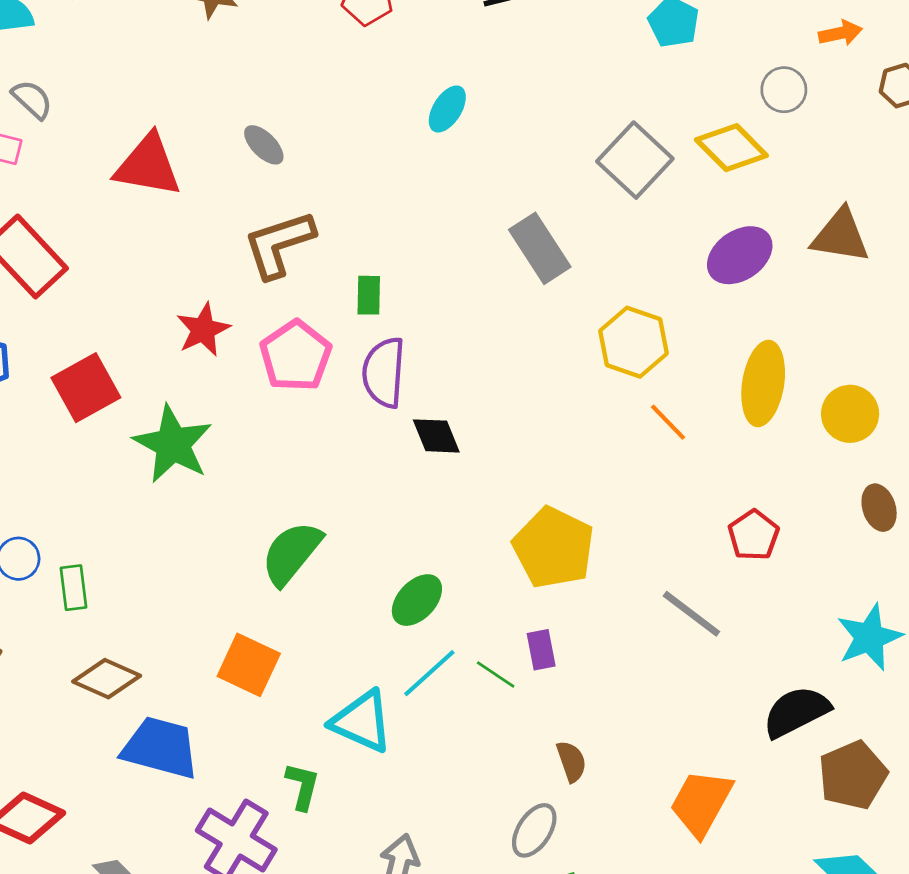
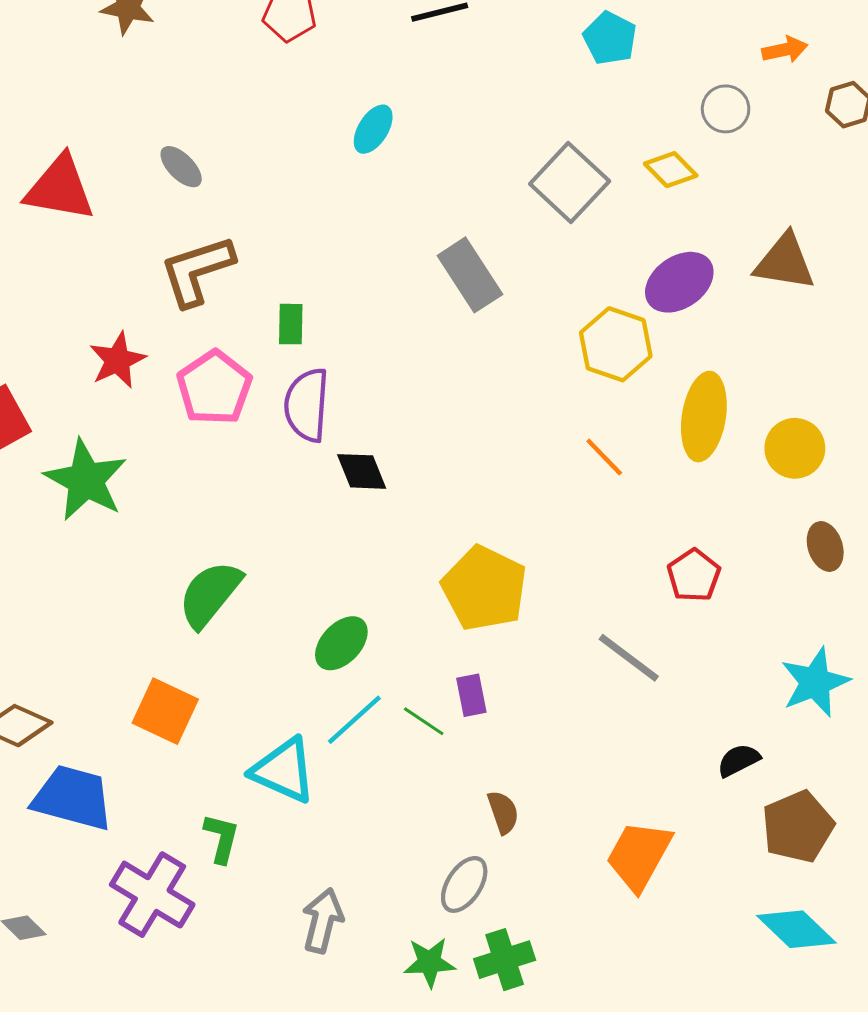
yellow diamond: (731, 148) -> (671, 170), size x0.7
yellow hexagon: (634, 342) -> (616, 344), moved
black semicircle: (796, 712) -> (739, 760), size x0.6

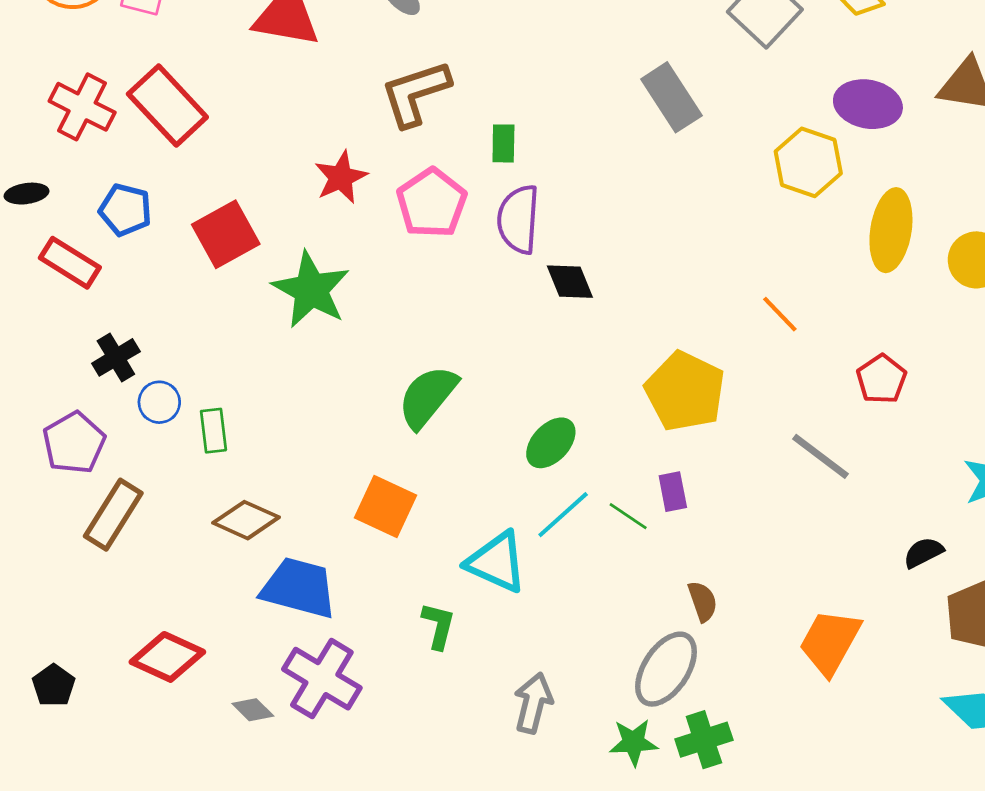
purple ellipse: (679, 282) -> (868, 104), turned 46
orange line: (604, 457) -> (780, 314), moved
gray ellipse: (464, 884) -> (666, 669), size x1.4
purple cross: (152, 895) -> (322, 679), moved

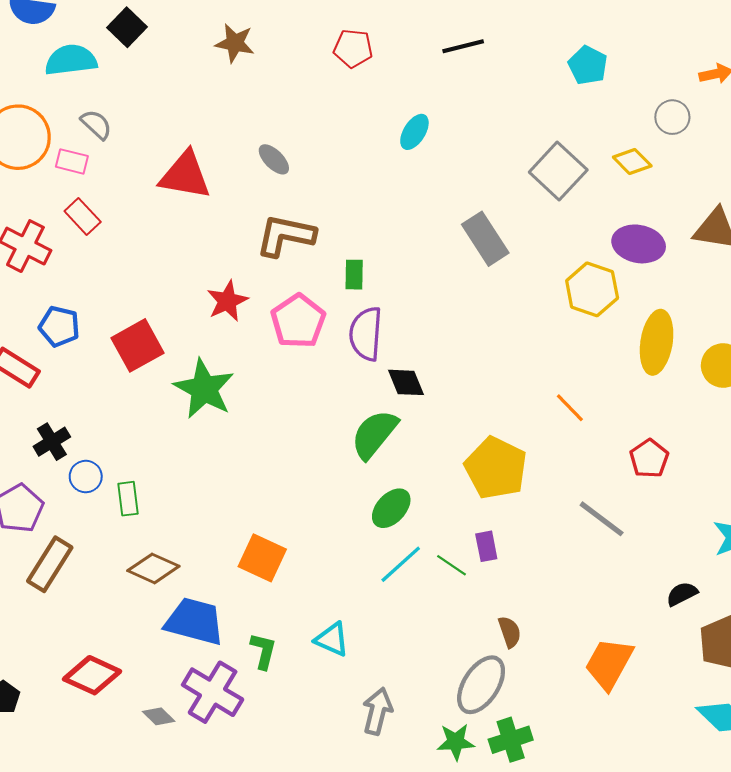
brown L-shape: (415, 93) -> (285, 235), turned 30
red rectangle: (167, 105) -> (83, 216), moved, size x0.6
green semicircle: (428, 397) -> (374, 434), moved
cyan triangle: (497, 562) -> (332, 639), moved, size x0.7
green L-shape: (438, 626) -> (263, 651), moved

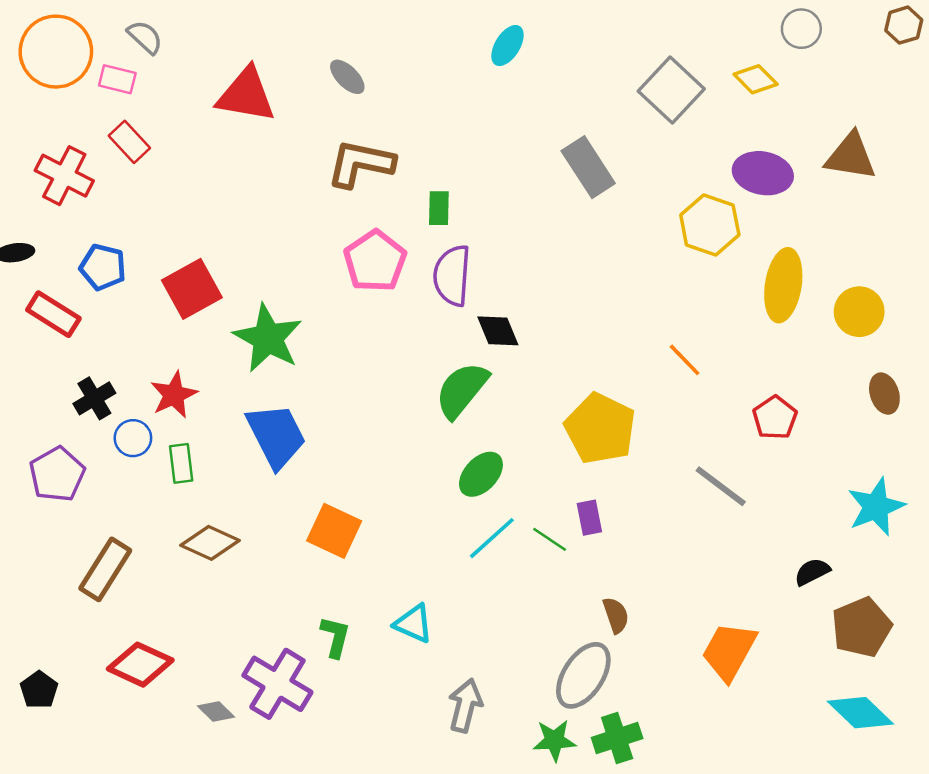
red star: (227, 301) -> (174, 395), moved
brown rectangle: (50, 564) -> (105, 569), moved
blue trapezoid: (195, 621) -> (276, 436), moved, turned 48

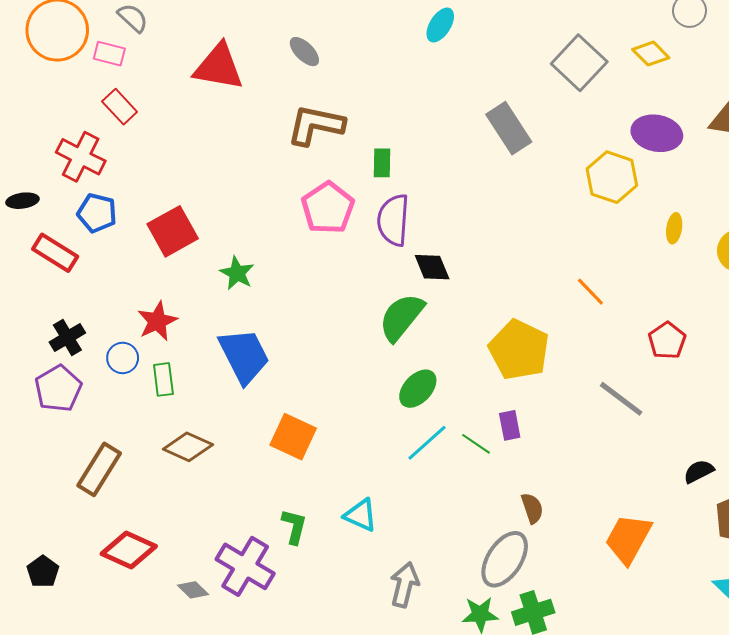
red cross: (64, 176) -> (81, 157), moved
yellow ellipse: (783, 285) -> (674, 228), size x0.5
green star: (268, 338) -> (237, 273), size x0.6
black cross: (94, 398) -> (67, 338), moved

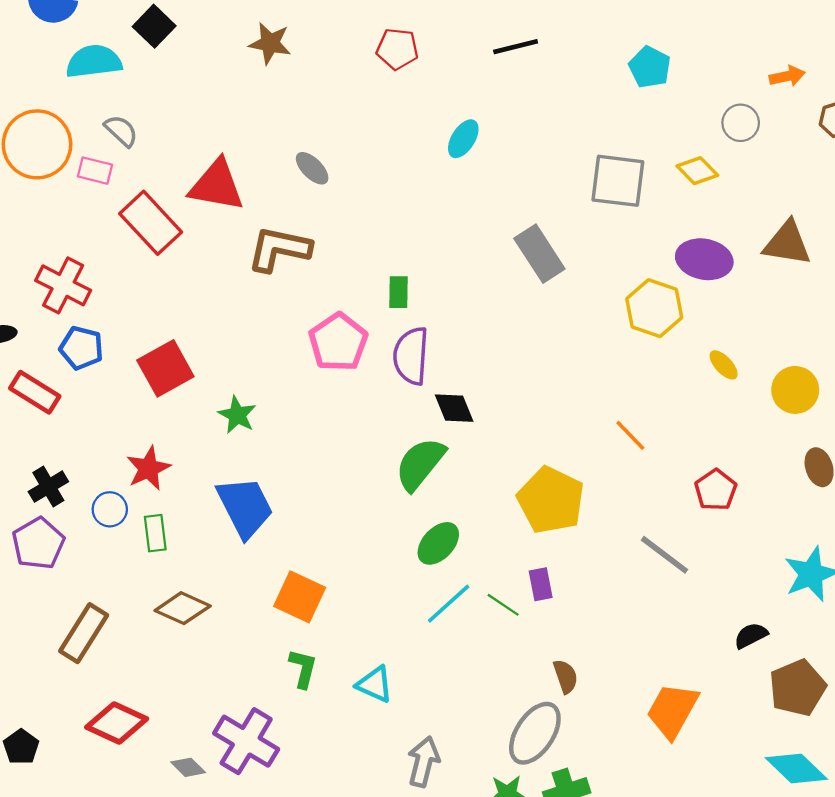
gray square: (579, 63) -> (618, 181), turned -36
red rectangle: (120, 107) -> (151, 223), moved, size x1.6
brown L-shape: (316, 125) -> (279, 249), moved
yellow ellipse: (674, 228) -> (724, 365), turned -52
green L-shape: (294, 527) -> (303, 668), moved

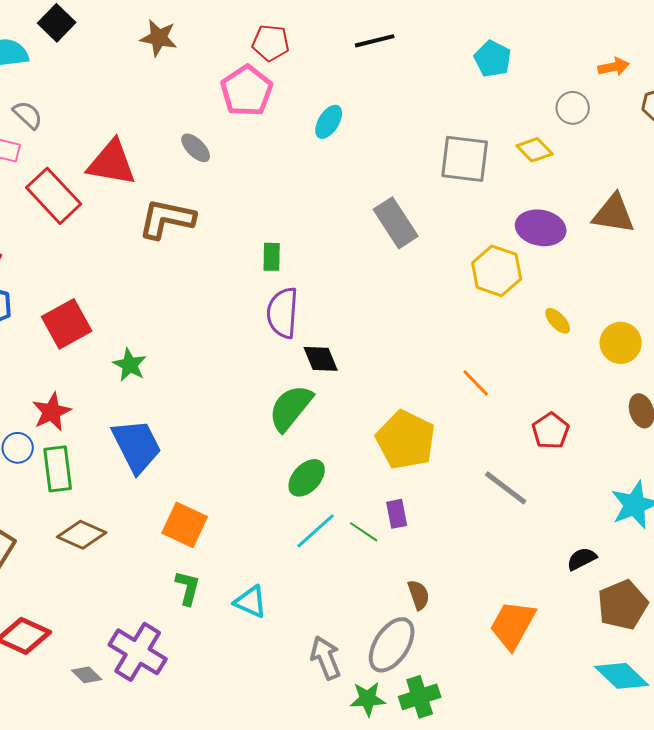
pink pentagon: (338, 342) -> (247, 91), moved
green rectangle: (155, 533) -> (58, 469), size x1.4
gray arrow: (424, 762) -> (326, 658), moved, turned -36

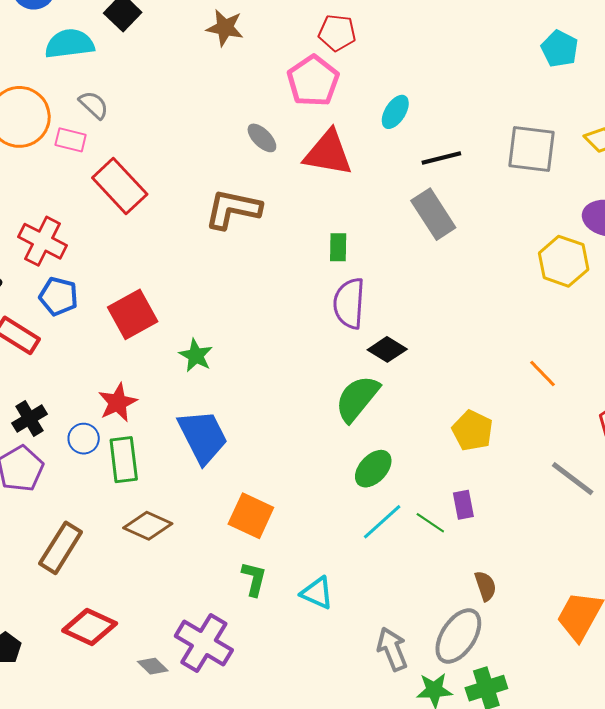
black line: (375, 41) -> (441, 158), moved
red triangle: (112, 163) -> (328, 153), moved
gray rectangle: (396, 223) -> (433, 214), moved
black diamond: (321, 359) -> (387, 349), turned -36
yellow pentagon: (406, 440) -> (472, 431), size x0.7

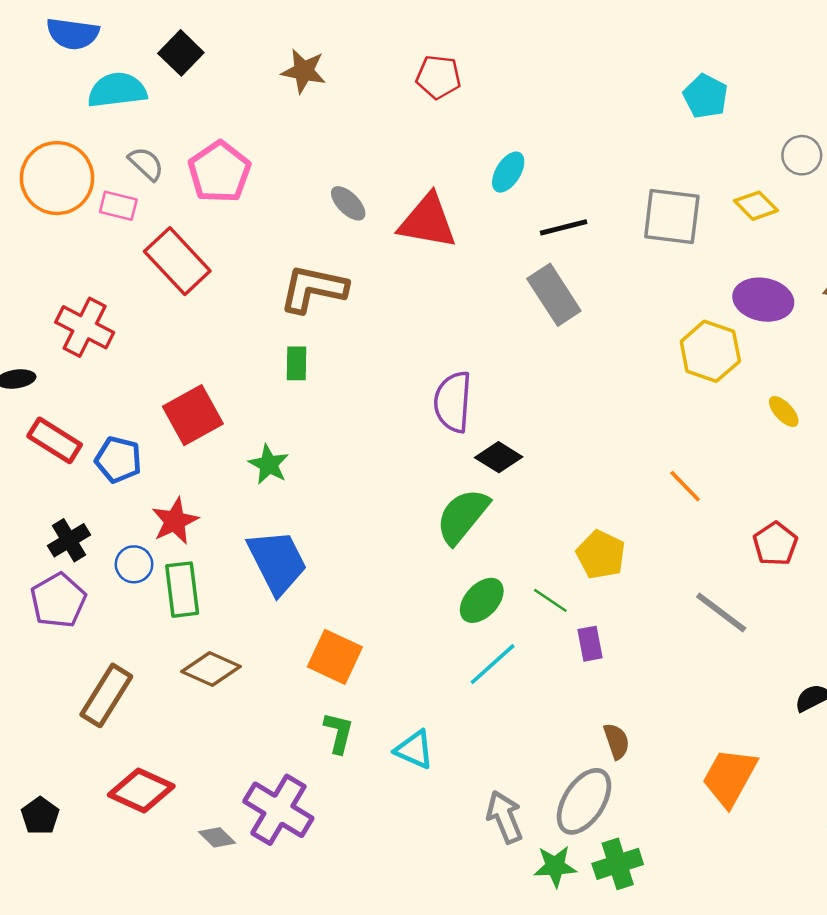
pink pentagon: (313, 81) -> (219, 172), moved
green rectangle: (338, 247) -> (296, 363), moved
blue pentagon: (59, 296) -> (118, 460), moved
green line: (430, 523) -> (550, 600), moved

